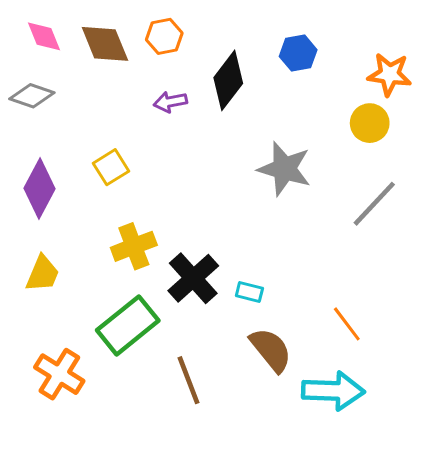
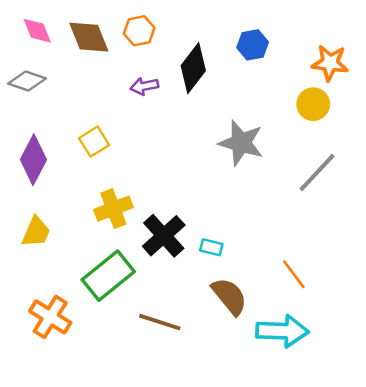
brown line: (189, 380) -> (160, 322), turned -51

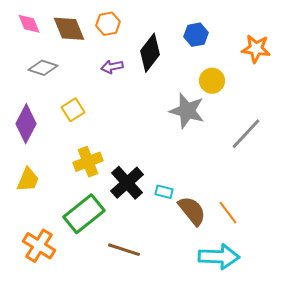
gray diamond: (27, 81) -> (43, 68), moved
yellow circle: (313, 104) -> (212, 81), moved
brown semicircle: (229, 296) -> (192, 211), moved

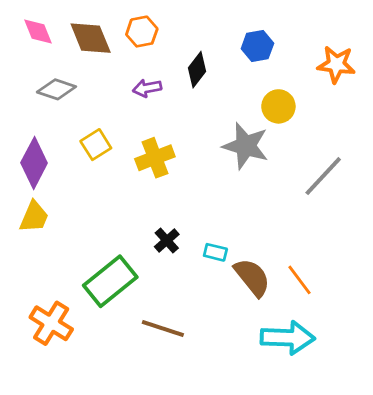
black diamond: (150, 53) -> (197, 70), size x0.7
yellow cross: (88, 162) -> (155, 158), moved
yellow trapezoid: (28, 180) -> (34, 217), moved
black cross: (127, 183) -> (167, 240), size x0.6

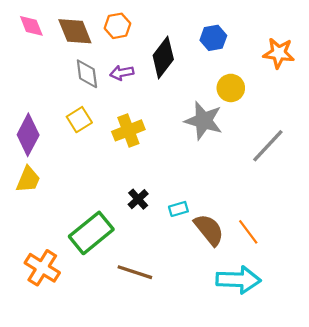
black diamond: (197, 70) -> (163, 57), size x1.4
gray diamond: (56, 89) -> (87, 74), moved, turned 64
cyan rectangle: (215, 252) -> (178, 209), turned -30

